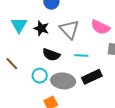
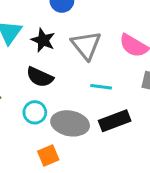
black semicircle: (51, 55) -> (40, 77), moved

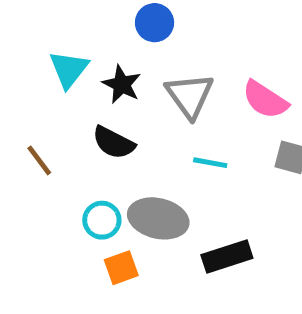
cyan circle: (35, 112) -> (102, 220), moved
black rectangle: (115, 121) -> (227, 256), moved

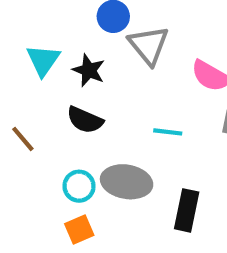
gray triangle: (190, 95) -> (149, 45), moved
black rectangle: (227, 256) -> (187, 210), turned -57
orange square: (121, 268) -> (79, 230), moved

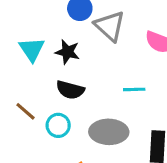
cyan circle: (79, 186) -> (58, 125), moved

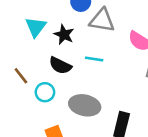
gray triangle: (110, 26) -> (102, 20), turned -44
cyan line: (134, 89) -> (94, 59), moved

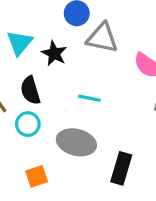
cyan line: (94, 59) -> (90, 98), moved
black semicircle: (60, 66) -> (30, 90), moved, turned 45

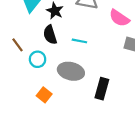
black semicircle: (30, 90) -> (50, 35), moved
orange square: (37, 176) -> (44, 95), turned -32

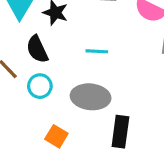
black semicircle: (50, 35) -> (37, 49), moved
black rectangle: (102, 89) -> (120, 132), moved

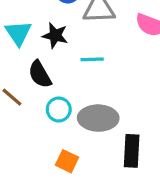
cyan line: (97, 51) -> (92, 59), moved
cyan circle: (40, 86) -> (59, 109), moved

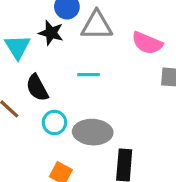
black star: (55, 35) -> (51, 33), moved

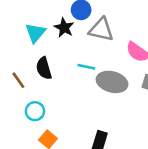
cyan circle: (54, 122) -> (35, 111), moved
gray ellipse: (93, 132) -> (112, 82), moved

